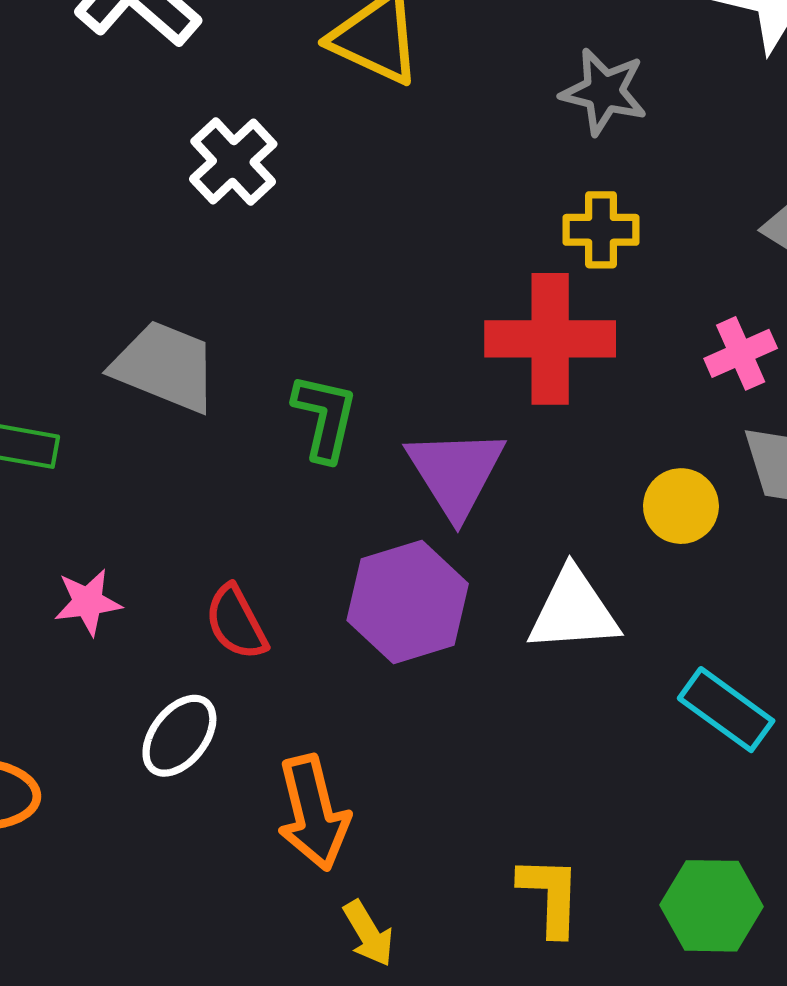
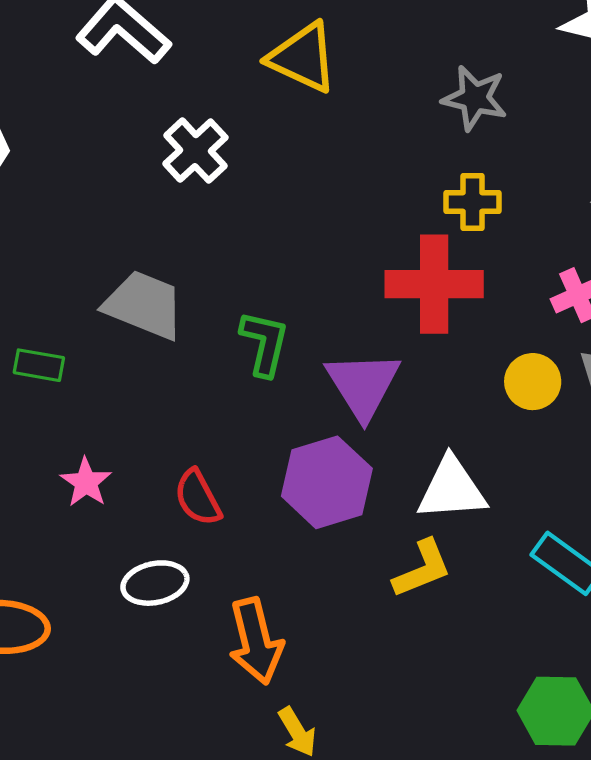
yellow circle: (681, 506) -> (533, 382), moved
pink star: (88, 602) -> (86, 482), turned -30
white ellipse: (179, 736) -> (155, 583), turned 40
yellow L-shape: (550, 896) -> (422, 569), moved, turned 66

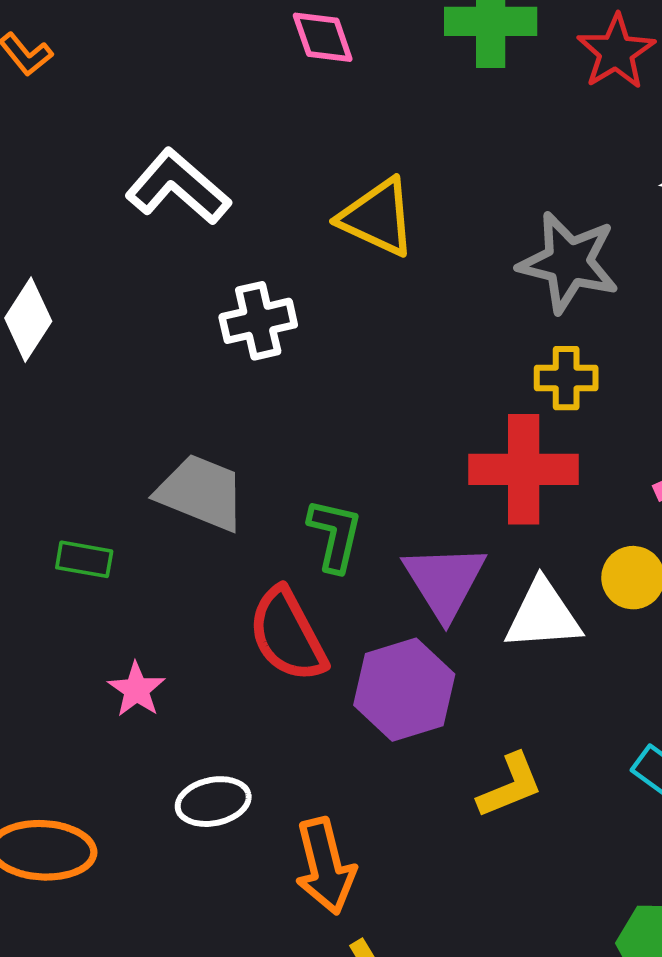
gray star: (475, 98) -> (569, 262), size x1.4
white cross: (195, 151) -> (258, 321), turned 30
white triangle: (452, 489) -> (543, 615), moved
red semicircle: (198, 498) -> (287, 635), moved, size x1.5

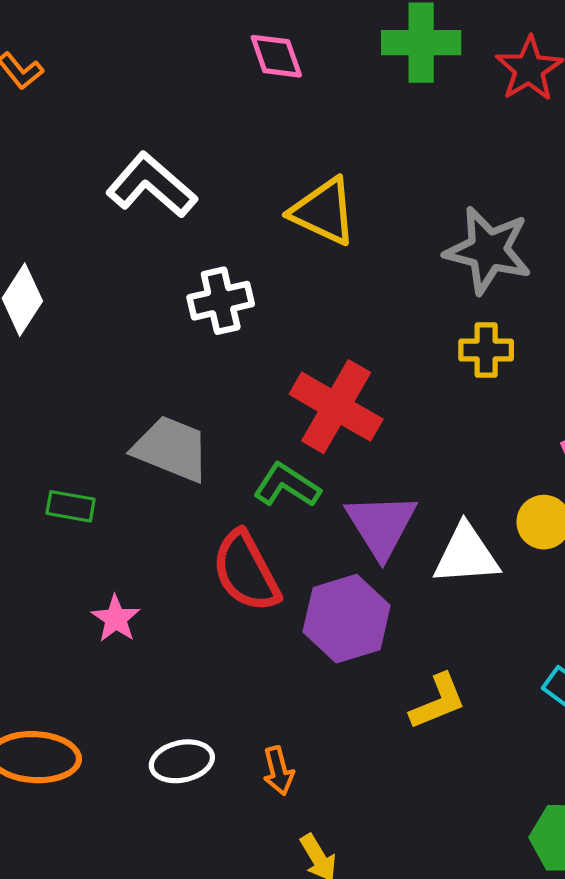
red cross: (524, 469) -> (336, 407), moved, turned 30
green L-shape: (335, 535) -> (287, 485), turned -70
white ellipse: (213, 802) -> (182, 761), moved
orange arrow: (325, 866) -> (278, 771), size x0.6

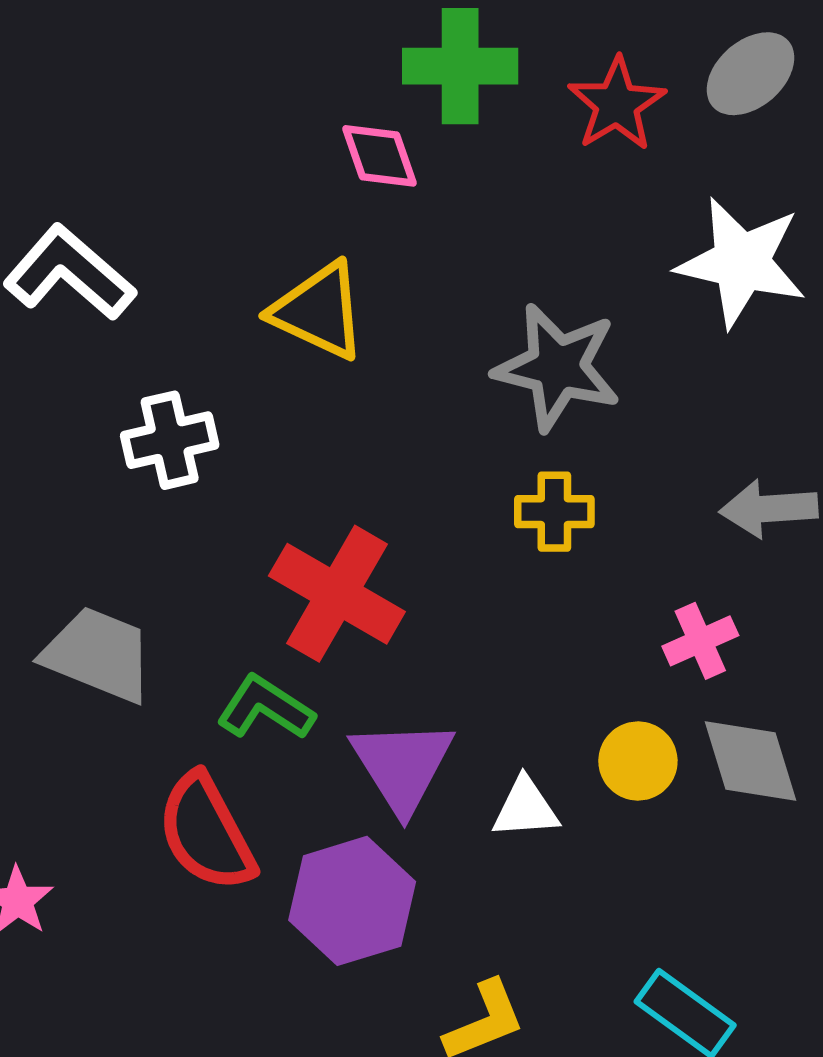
pink diamond: (276, 56) -> (379, 156), moved
white triangle: (466, 555) -> (525, 808), size x0.7

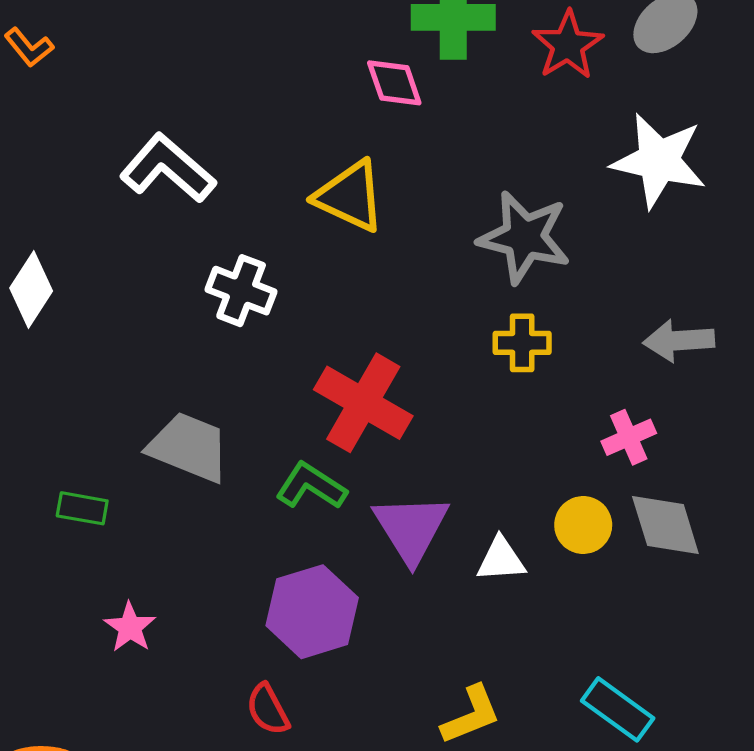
white cross: (170, 440) -> (241, 291), turned 34
red semicircle: (206, 832) -> (268, 709), moved, size x0.6
purple hexagon: (352, 901) -> (312, 612), moved

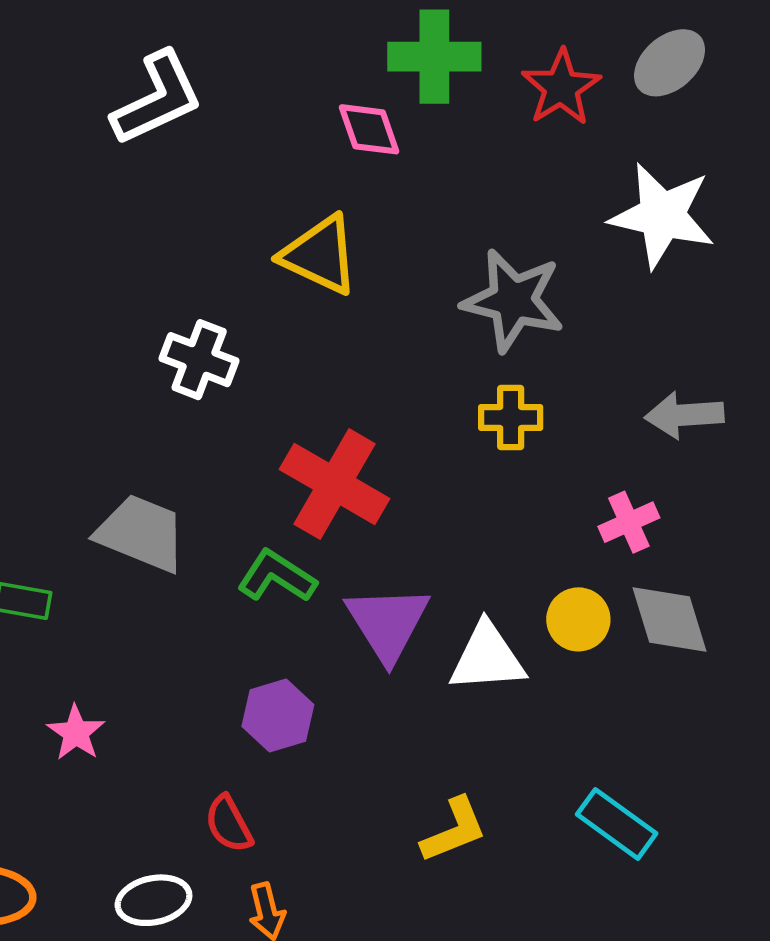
white L-shape: (168, 168) -> (157, 99), moved, turned 114
white triangle: (501, 559) -> (487, 658), size x1.4
purple hexagon: (312, 612) -> (278, 716), size x0.7

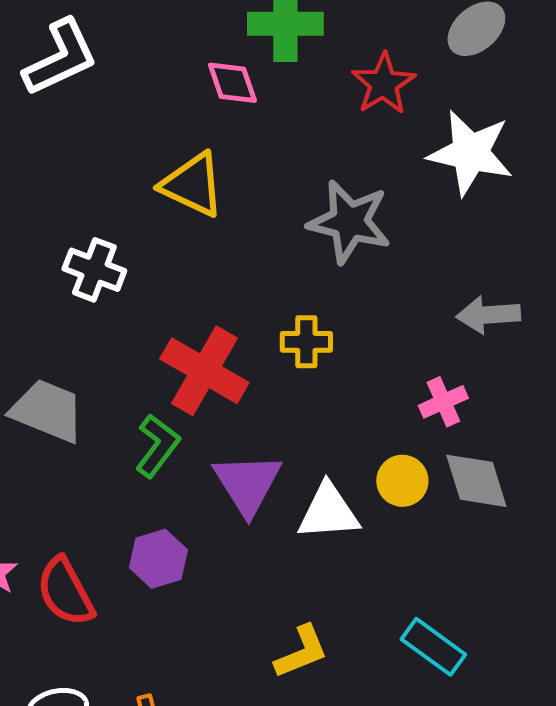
red star: (561, 87) -> (383, 84), moved
yellow cross: (511, 417) -> (306, 342), moved
green L-shape: (277, 576) -> (157, 446), turned 94
red semicircle: (229, 824) -> (65, 592), moved, size x1.5

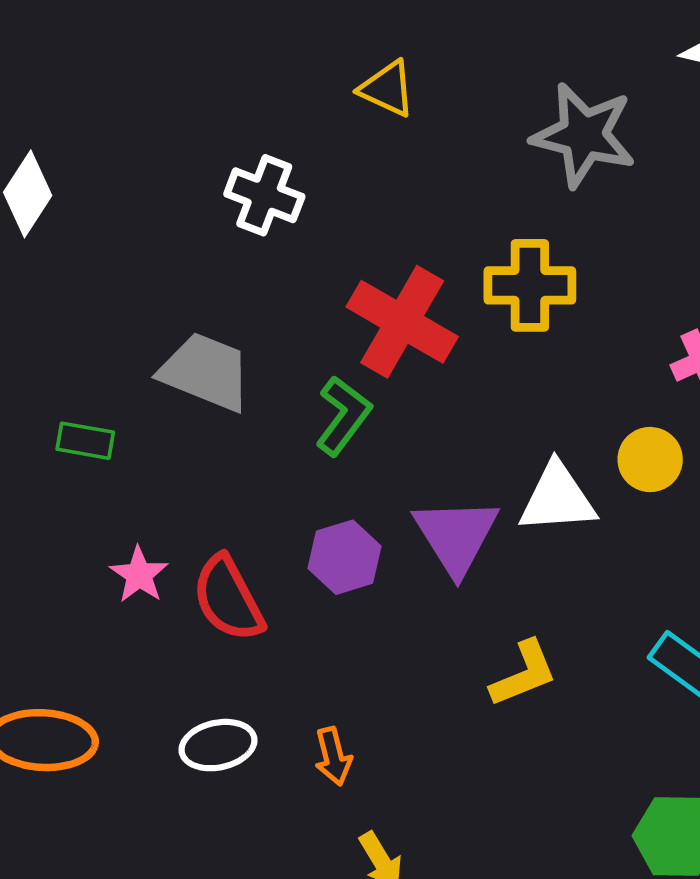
yellow triangle: (192, 185) -> (387, 89), size x0.7
yellow cross: (306, 342) -> (530, 285), size x1.4
purple triangle: (247, 484) -> (456, 536), moved

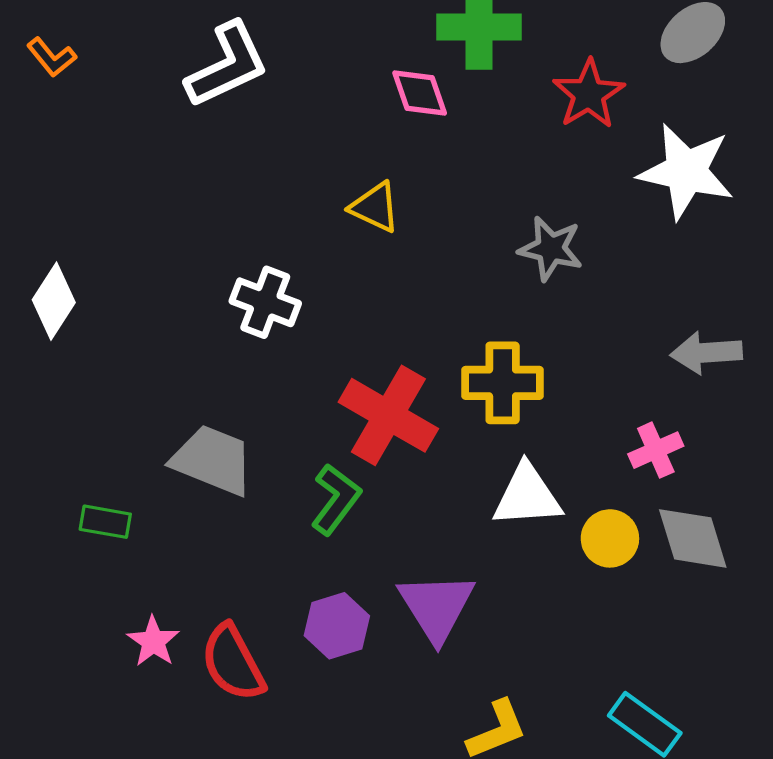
gray star: (584, 135) -> (551, 249), size x0.7
white triangle: (557, 498) -> (527, 496), moved

